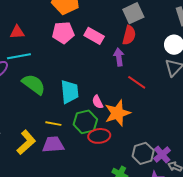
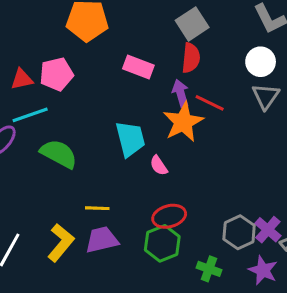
pink pentagon: (63, 33) -> (56, 74), moved
red line: (137, 82) -> (210, 103), moved
cyan trapezoid: (70, 92) -> (130, 139), moved
orange star: (117, 113) -> (183, 122), moved
green hexagon: (85, 122) -> (162, 243), moved

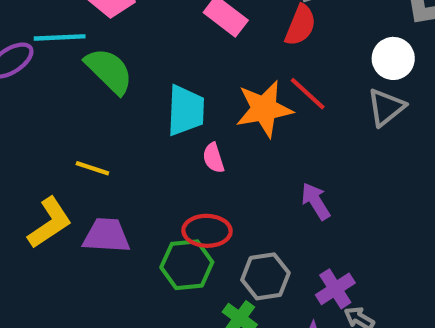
purple arrow: (181, 93) -> (316, 201), moved, turned -32
green semicircle: (59, 154) -> (109, 71), moved
yellow line: (97, 208) -> (92, 168), moved
gray hexagon: (239, 232) -> (265, 276), moved

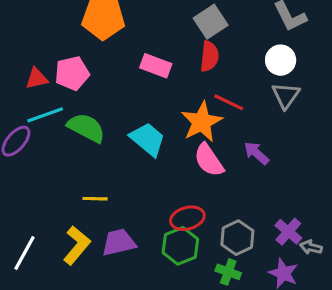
cyan trapezoid: (186, 110) -> (148, 139), turned -36
pink semicircle: (213, 158) -> (209, 160), moved, size x1.6
purple arrow: (316, 201) -> (256, 153), moved

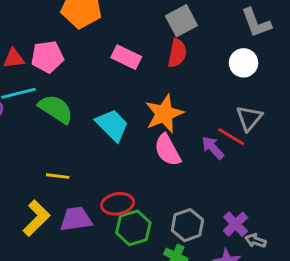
gray triangle: (286, 95) -> (249, 118), moved
red line: (229, 102) -> (231, 137), moved
red ellipse: (187, 218) -> (118, 204), moved

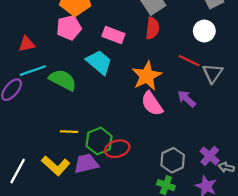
pink pentagon: (47, 57) -> (69, 28), moved
cyan trapezoid: (112, 125) -> (99, 62), moved
red line: (231, 137) -> (189, 61), moved
yellow L-shape: (36, 218) -> (56, 166), turned 92
green hexagon: (133, 228) -> (99, 141), moved

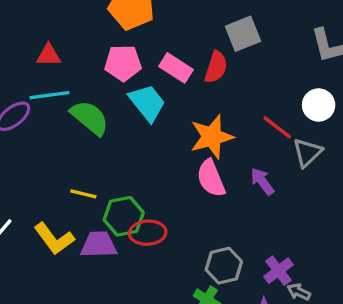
pink pentagon: (69, 28) -> (123, 63), moved
red semicircle: (152, 28) -> (216, 67), moved
white circle: (204, 31) -> (319, 105), moved

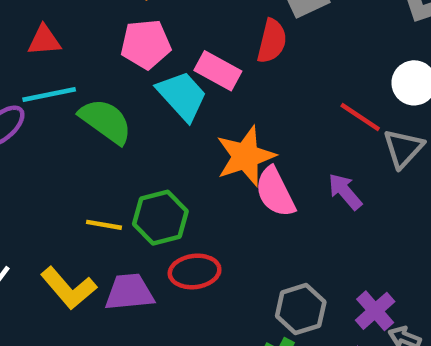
pink rectangle: (176, 68) -> (218, 71), moved
orange star: (212, 137) -> (246, 156), moved
green hexagon: (124, 216) -> (160, 218), moved

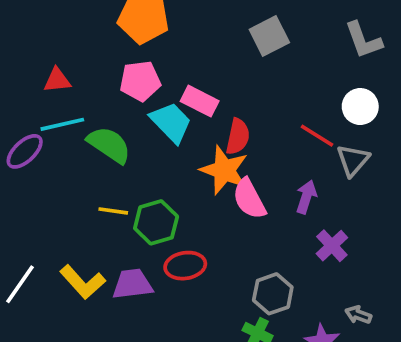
red semicircle: (272, 41) -> (238, 137), moved
orange star: (246, 156) -> (224, 170), turned -30
purple arrow: (345, 192) -> (306, 197), turned 60
yellow line: (104, 225) -> (113, 211), moved
purple cross: (375, 311) -> (332, 246), moved

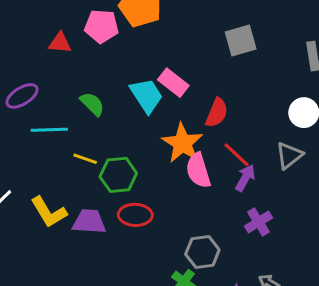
pink pentagon: (140, 81) -> (101, 26), moved
cyan line: (62, 124) -> (49, 130), moved
red line: (317, 136) -> (237, 155), moved
red semicircle: (238, 137) -> (217, 113), moved
green semicircle: (109, 145) -> (92, 104), size x0.7

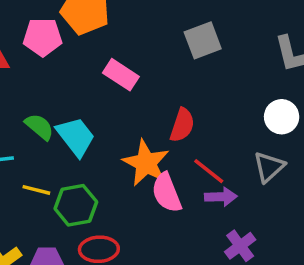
pink rectangle: (173, 83) -> (121, 75), moved
cyan trapezoid: (146, 95) -> (76, 137), moved
purple arrow: (245, 178) -> (221, 197), turned 64

